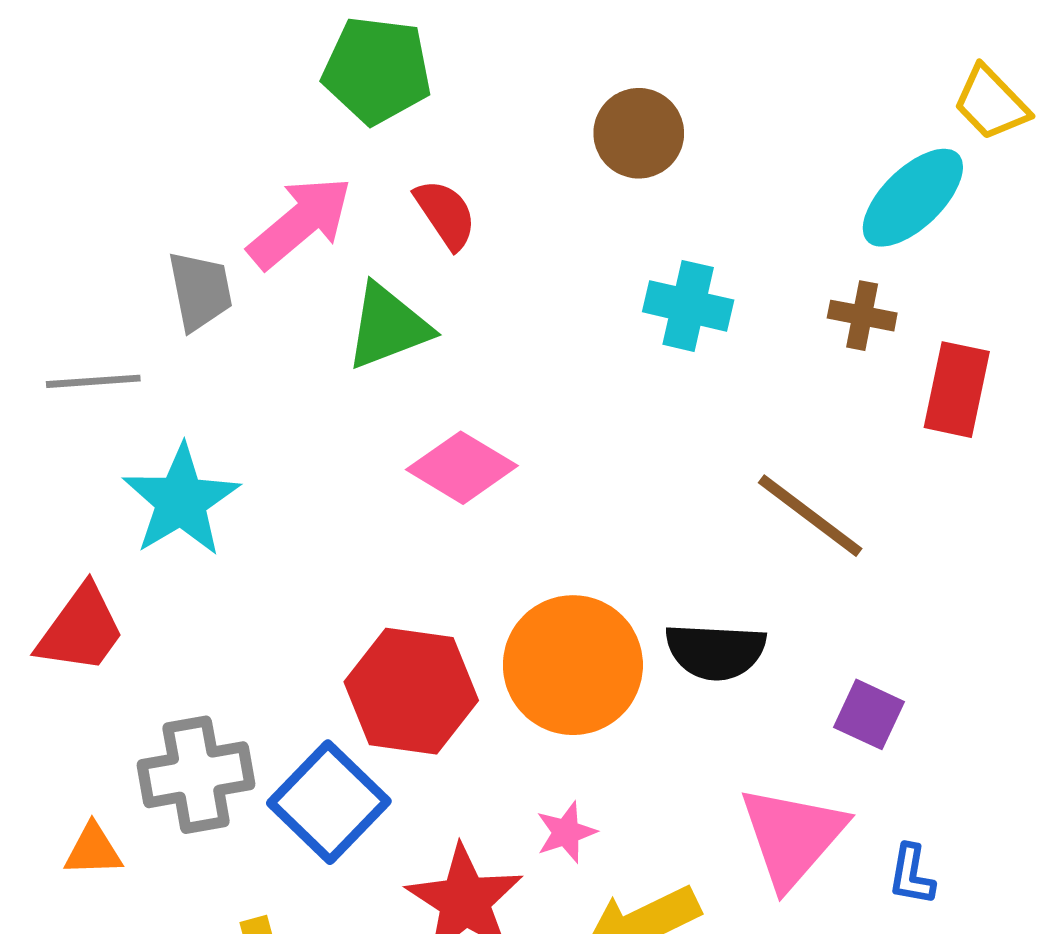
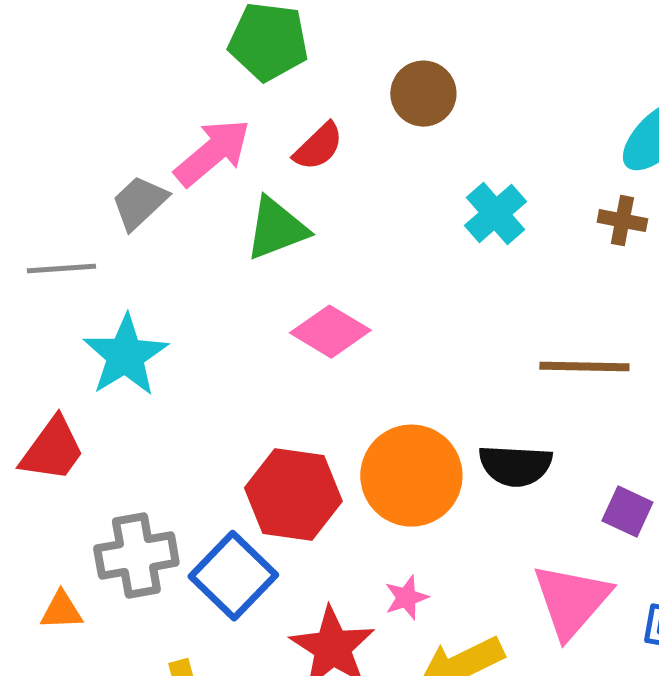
brown circle: (639, 133) -> (423, 94), moved
red semicircle: (445, 214) -> (318, 147), turned 80
gray trapezoid: (200, 291) -> (139, 203), turned -122
cyan cross: (688, 306) -> (495, 214), turned 36
brown line: (810, 516) -> (584, 367), turned -36

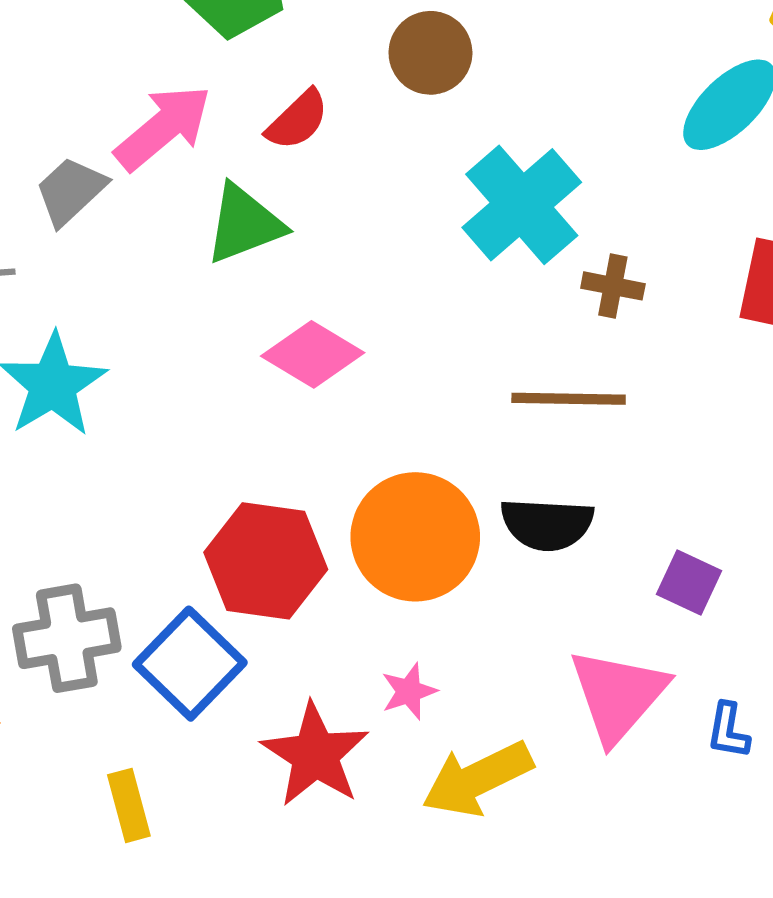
cyan cross: (495, 214) -> (522, 205), size x1.5
brown cross: (622, 221) -> (613, 286), moved
brown line: (584, 367) -> (569, 399), moved

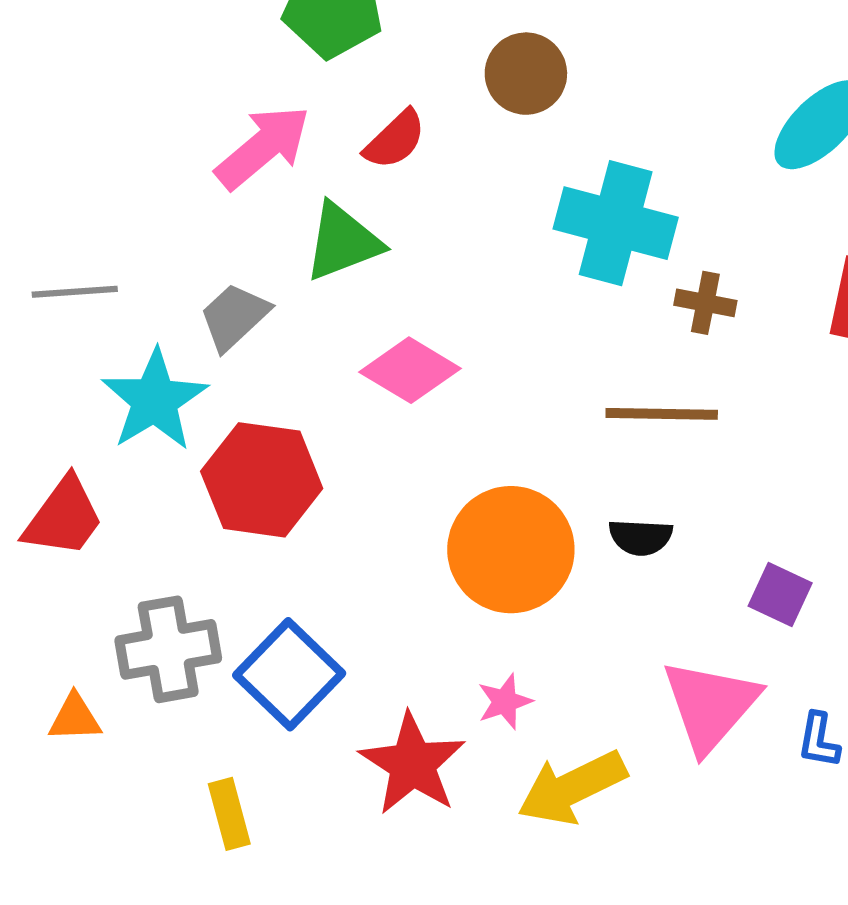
gray trapezoid: (71, 191) -> (234, 317), moved
cyan cross: (522, 205) -> (616, 223), turned -34
black semicircle: (547, 524) -> (641, 537), size x0.7
red hexagon: (266, 561) -> (262, 480), moved

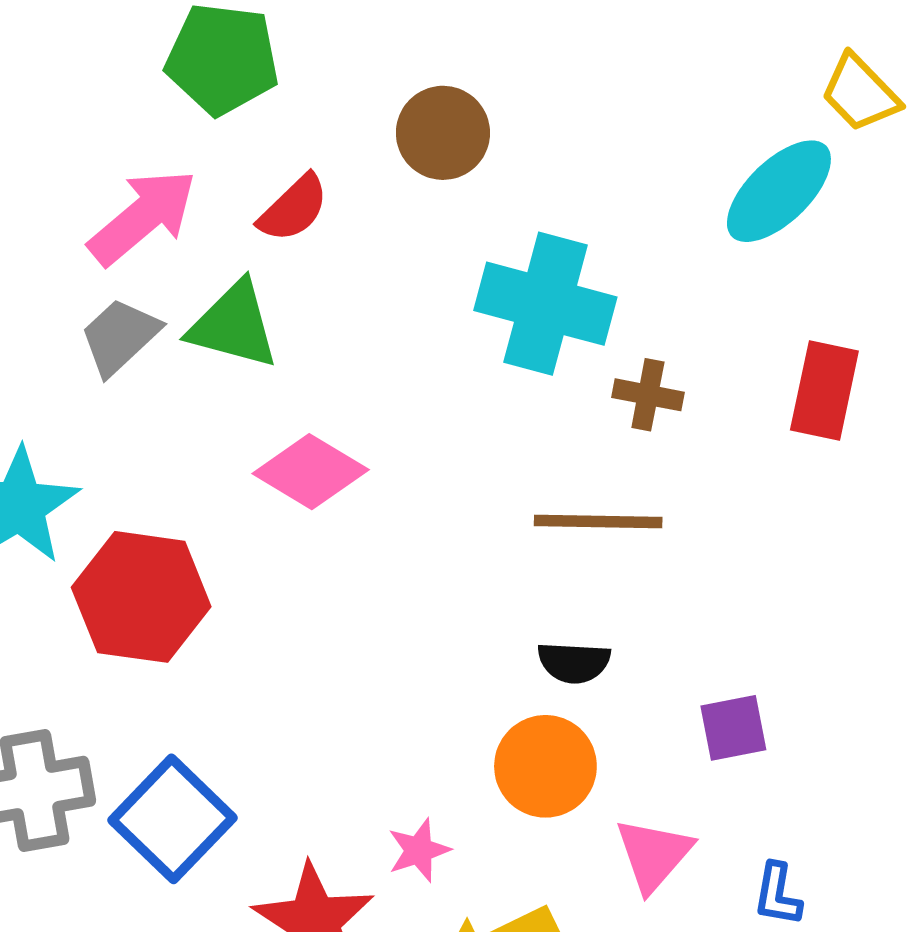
green triangle: (343, 242) -> (234, 325), turned 36
gray trapezoid: (234, 317) -> (120, 336), moved
orange circle: (511, 550) -> (545, 766), moved, size x0.7
purple square: (780, 594) -> (733, 728), turned -36
pink triangle: (710, 705) -> (654, 855), size x0.7

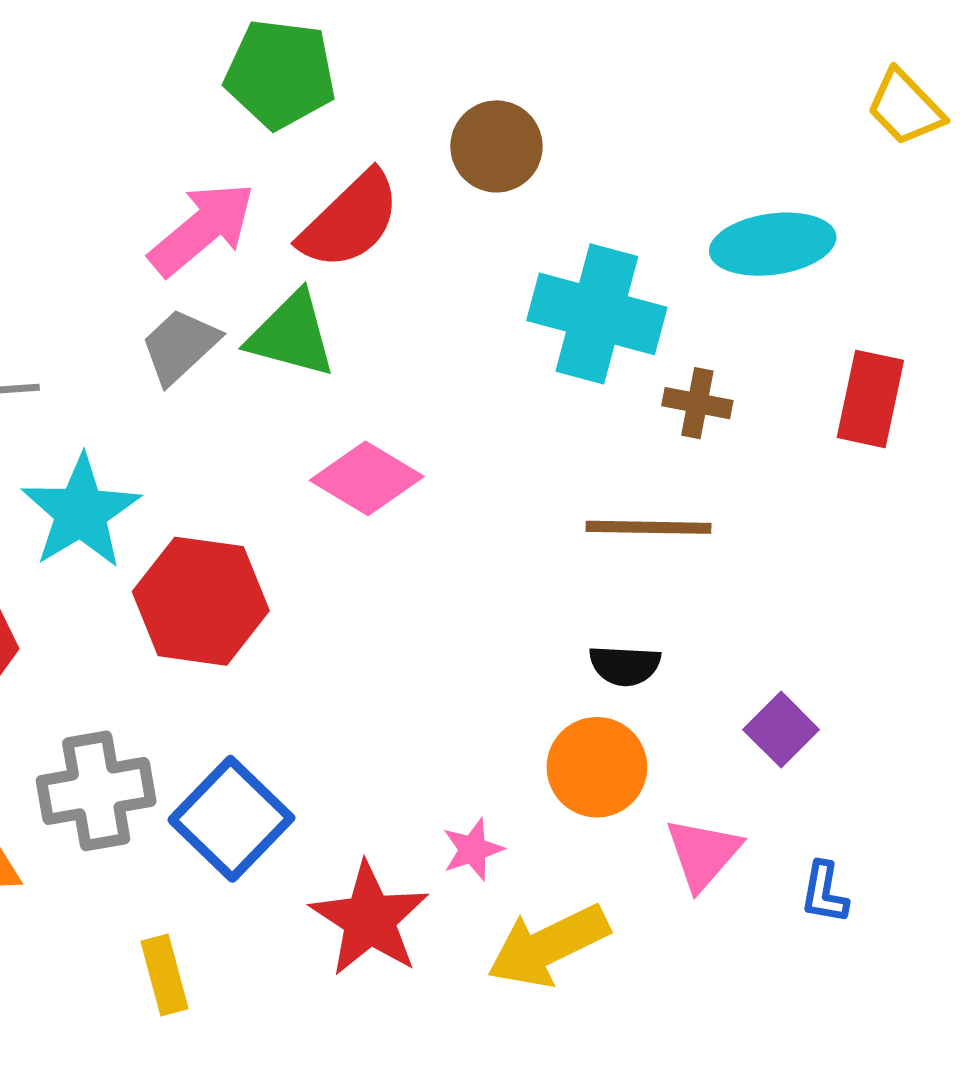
cyan ellipse: (779, 191) -> (773, 244), moved, turned 36
red semicircle: (294, 208) -> (350, 220), size x1.5
purple square: (733, 728) -> (781, 730), turned -34

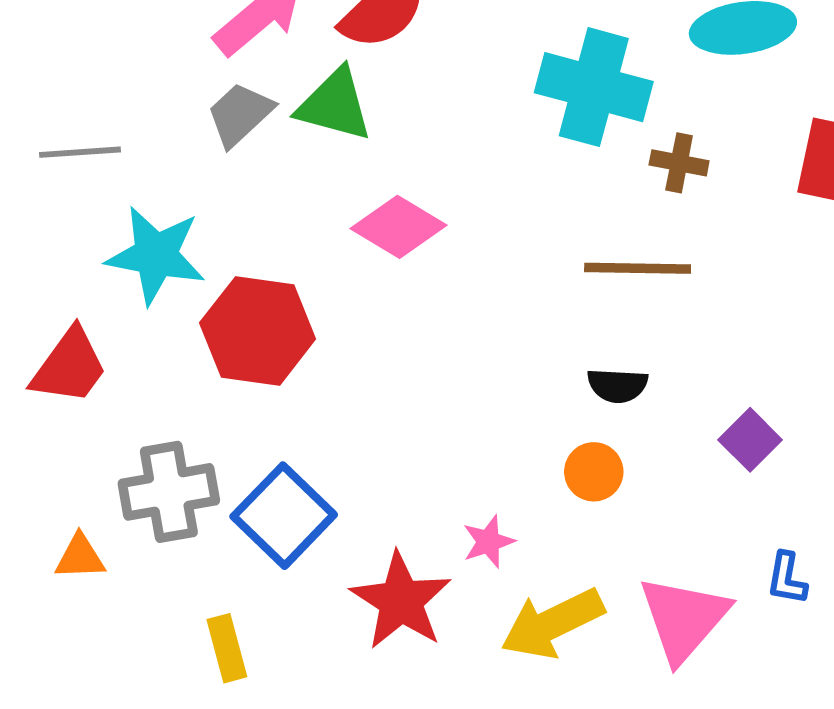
cyan star: (81, 512) -> (156, 255), turned -30
orange circle: (597, 767) -> (594, 472), size x0.7
pink triangle: (703, 854) -> (684, 619), moved, size x1.4

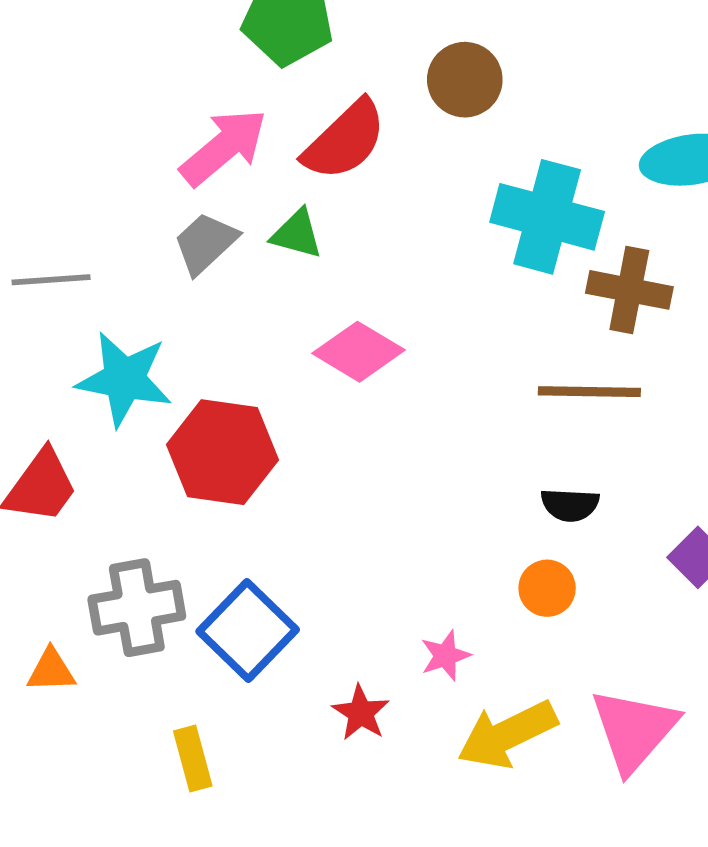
green triangle: (335, 105) -> (297, 234), size x0.7
brown cross: (679, 163) -> (629, 290), size x1.5
red star: (401, 601) -> (361, 713), size x0.6

